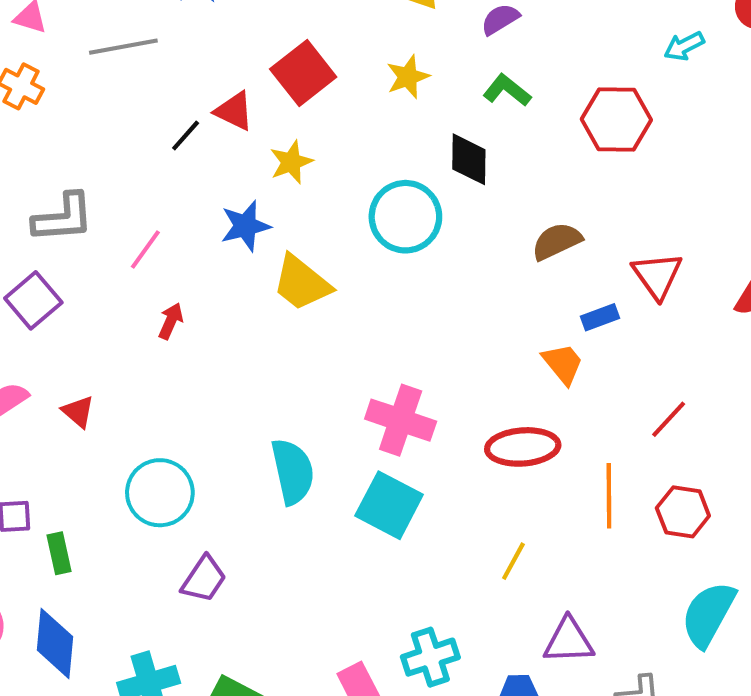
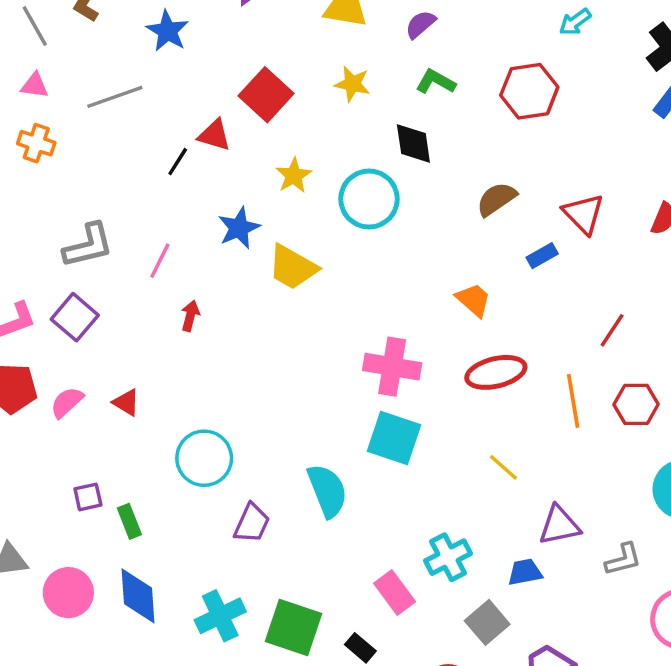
yellow star: (408, 77) -> (352, 84), turned -30
yellow star: (291, 162) -> (294, 175), moved
orange trapezoid: (563, 364) -> (474, 300), moved
cyan semicircle: (293, 471) -> (327, 491), moved
yellow line: (513, 561) -> (503, 467), turned -68

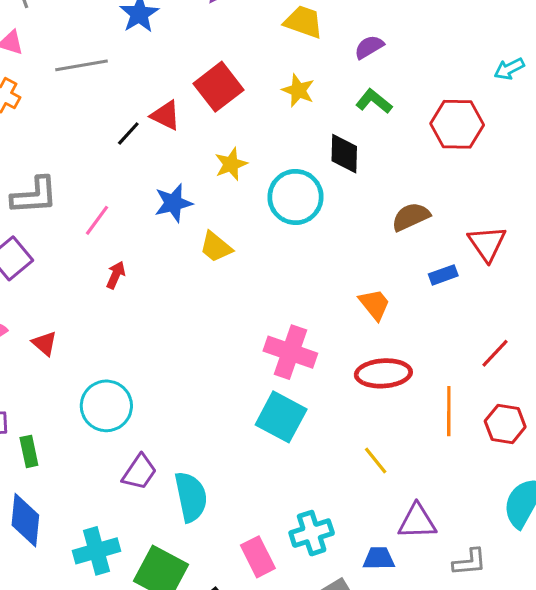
yellow trapezoid: (293, 267) -> (216, 247), size x0.7
cyan semicircle: (327, 491) -> (191, 497), moved

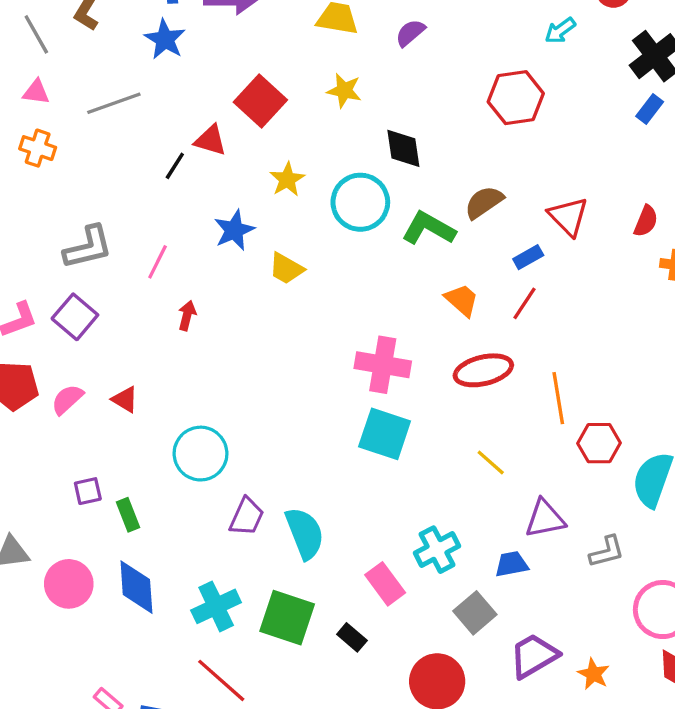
green L-shape: (374, 101) -> (429, 228), moved, size x1.4
red line: (495, 353) -> (524, 303), moved
red hexagon: (505, 424) -> (599, 443), moved

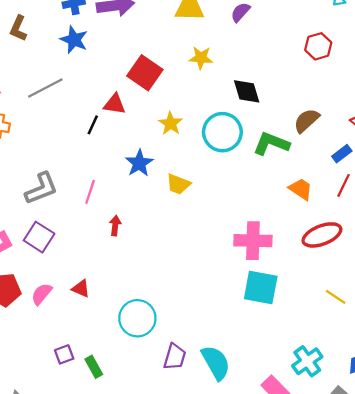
red hexagon: (516, 98) -> (318, 46), size x0.7

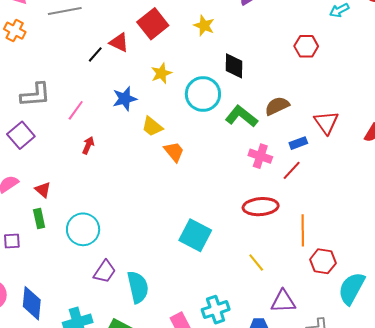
orange trapezoid: (301, 189) -> (174, 152), moved
pink cross: (253, 241) -> (260, 156), moved, size x0.7
green rectangle: (94, 367) -> (39, 218), moved

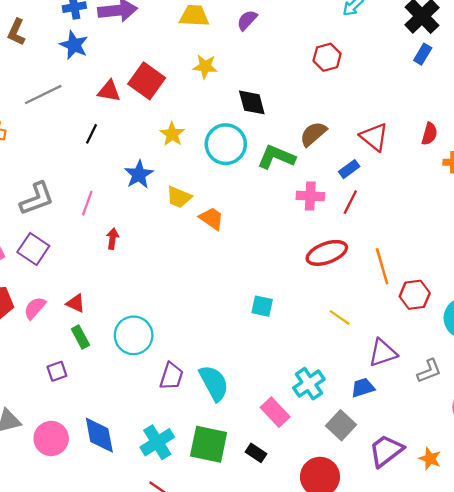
red triangle: (119, 42) -> (109, 91), moved
cyan square: (195, 235) -> (262, 306), size x0.6

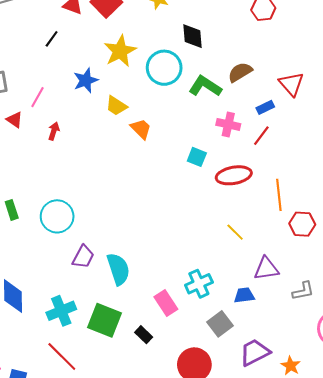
yellow star: (172, 134) -> (120, 51), size x1.5
red triangle: (76, 303) -> (15, 120), moved
cyan square: (262, 306) -> (197, 157), moved

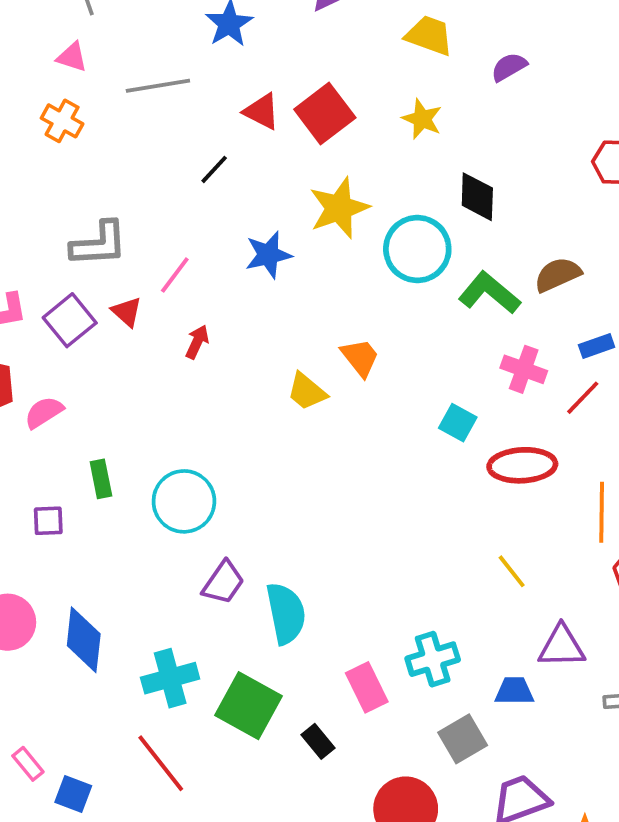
yellow trapezoid: (116, 106) -> (307, 392), moved

